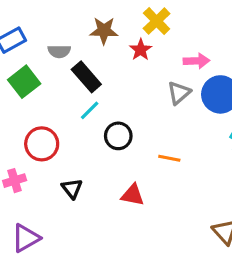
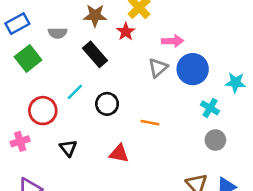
black rectangle: (86, 77) -> (95, 54), moved
cyan line: (90, 110) -> (75, 92), moved

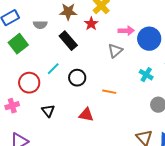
blue circle: (193, 69) -> (149, 39), moved
cyan cross: (210, 108) -> (146, 75), moved

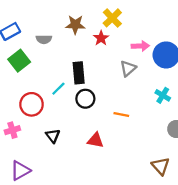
black rectangle: (68, 41) -> (79, 73), moved, turned 36

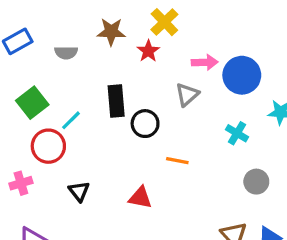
green square: (19, 61) -> (32, 103), moved
cyan line: (58, 89) -> (71, 120), moved
black circle: (85, 99) -> (145, 124), moved

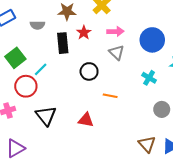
red star: (148, 51) -> (84, 33), moved
pink arrow: (205, 62) -> (115, 31), moved
gray triangle: (187, 95) -> (116, 53), turned -35
black rectangle: (116, 101) -> (63, 43), moved
black triangle: (79, 191) -> (46, 116), size x1.5

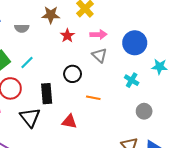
black rectangle: (63, 43) -> (47, 94), moved
cyan line: (41, 69) -> (27, 63), moved

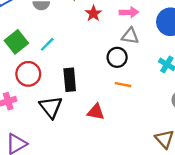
gray triangle: (99, 55) -> (130, 36), turned -35
black circle: (73, 74) -> (117, 57), moved

